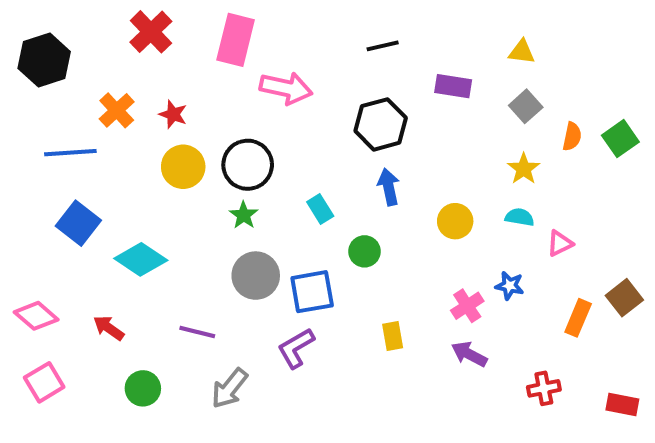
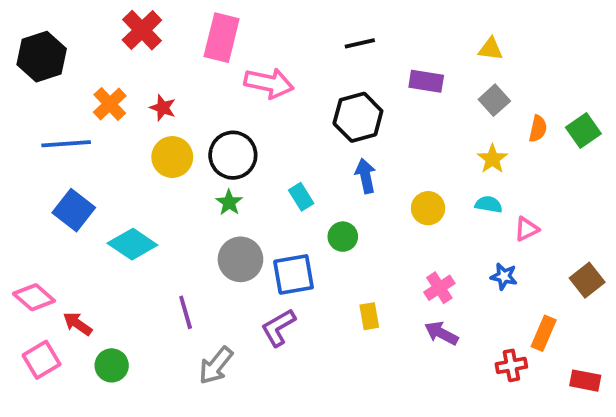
blue star: (510, 286) -> (504, 276), moved
orange rectangle: (578, 318) -> (544, 333), moved
red arrow: (109, 328) -> (78, 324), moved
purple line: (197, 332) -> (186, 312), turned 60
green circle: (143, 388) -> (112, 365), moved

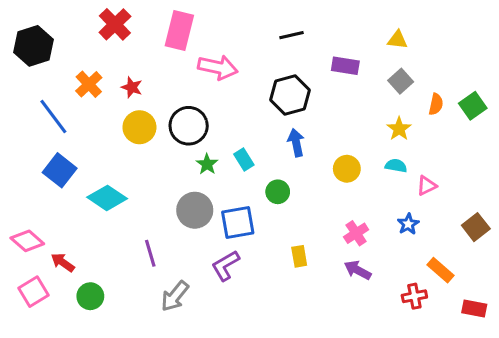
blue line: (66, 144) -> (53, 117), turned 57
green star: (229, 202) -> (207, 164), moved
blue star: (504, 276) -> (408, 224), turned 30
orange rectangle: (544, 333) -> (441, 270), turned -72

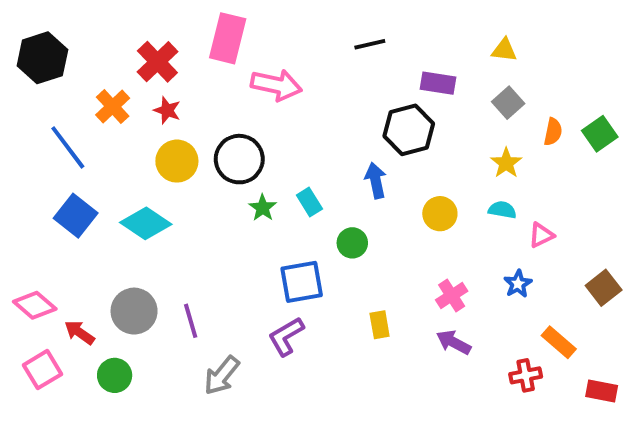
red cross: (115, 24) -> (157, 62), moved
black hexagon: (290, 95) -> (409, 130), moved
cyan diamond: (107, 198) -> (146, 223), moved
gray circle: (195, 210) -> (134, 311), moved

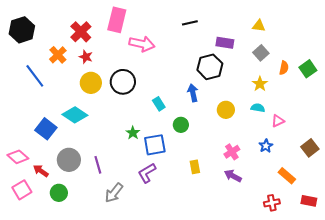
green star: (263, 208) -> (133, 133), moved
blue square: (76, 216) -> (46, 129), moved
red cross: (526, 375) -> (272, 203), moved

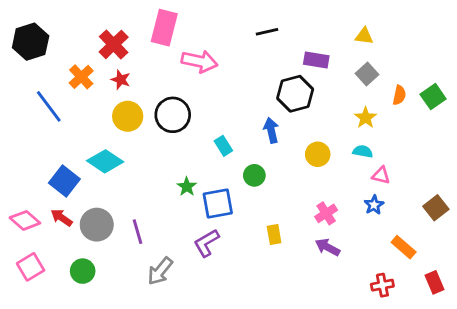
pink triangle: (278, 121) -> (381, 175), moved, turned 40
red arrow: (41, 171) -> (62, 218), moved
red rectangle: (309, 201) -> (434, 282), turned 56

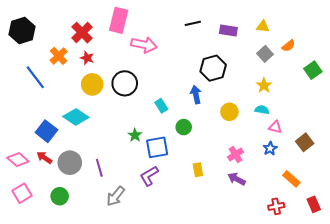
purple rectangle: (316, 60) -> (228, 30), moved
orange semicircle: (399, 95) -> (288, 46), moved, turned 40
brown square: (436, 208) -> (305, 142), moved

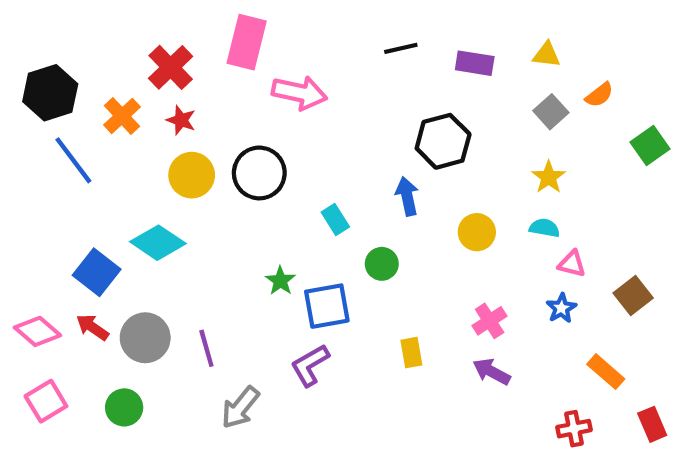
black hexagon: (22, 30) -> (50, 93), moved

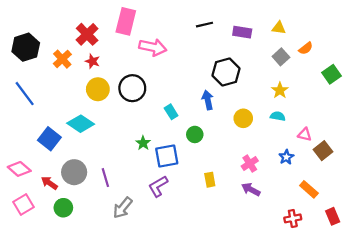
blue line: (73, 160) -> (25, 94), moved
pink triangle: (572, 264) -> (305, 134), moved
red arrow: (92, 327) -> (49, 183), moved

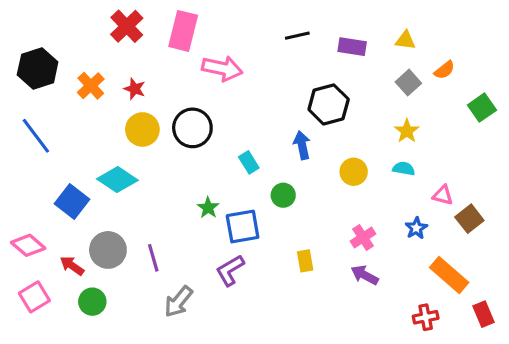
red cross: (87, 34) -> (127, 26), moved
orange rectangle: (309, 189) -> (449, 275), size x1.4

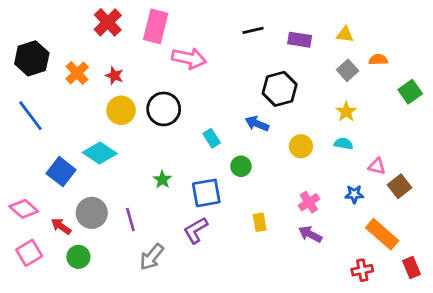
orange semicircle: (444, 70) -> (378, 60), turned -144
blue arrow: (302, 145) -> (257, 124), turned -55
green star: (208, 208) -> (162, 180), moved
blue star: (416, 228) -> (354, 194), turned 30

